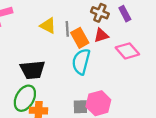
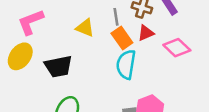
gray line: (67, 29) -> (116, 17), moved
black trapezoid: (33, 70) -> (58, 66), moved

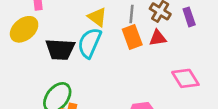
pink diamond: (177, 48) -> (185, 78), moved
cyan semicircle: (126, 64) -> (89, 43), moved

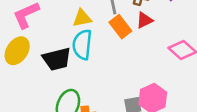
yellow triangle: (97, 17) -> (82, 18), turned -30

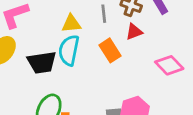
orange rectangle: (120, 27) -> (110, 50), moved

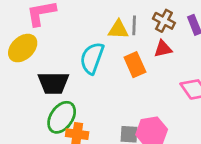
yellow triangle: (71, 24) -> (118, 30), moved
black trapezoid: (42, 63) -> (53, 83), moved

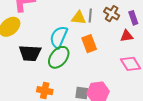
red triangle: (163, 49) -> (127, 36), moved
green ellipse: (62, 117) -> (59, 57), moved

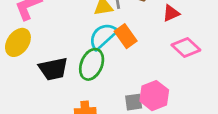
cyan semicircle: (59, 37) -> (103, 36), moved, turned 40

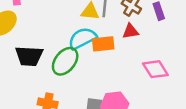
red triangle: (171, 13) -> (130, 31), moved
orange rectangle: (126, 36) -> (103, 44), turned -75

